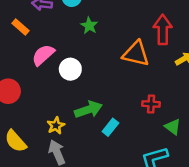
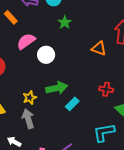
orange triangle: (136, 54) -> (99, 48), size x0.7

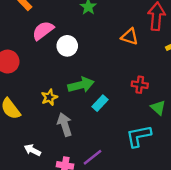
gray arrow: (28, 119) -> (65, 125), moved

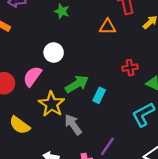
pink semicircle: (43, 31) -> (32, 76), moved
yellow star: (49, 97) -> (52, 104), size x1.6

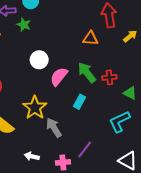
green star: (62, 11) -> (24, 25), moved
pink semicircle: (32, 76) -> (59, 77), moved
green arrow: (77, 84) -> (87, 72), moved, turned -100

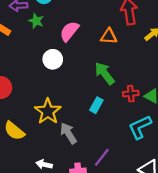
pink semicircle: (59, 77) -> (69, 31), moved
red cross: (109, 77) -> (131, 94), moved

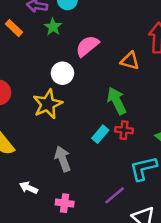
red cross: (131, 94) -> (124, 130), moved
yellow star: (48, 111) -> (48, 104), moved
purple line: (102, 157) -> (115, 195), moved

